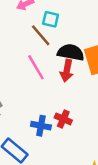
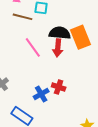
brown line: (41, 35) -> (23, 17), moved, turned -30
blue cross: (41, 126) -> (41, 94), turned -35

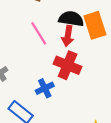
red cross: (59, 87) -> (68, 65), moved, size x1.6

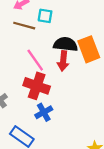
red cross: (68, 65) -> (37, 86), moved

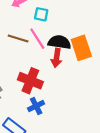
brown line: (24, 26) -> (18, 39), moved
pink line: (35, 60) -> (37, 39), moved

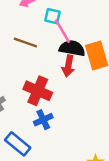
pink line: (37, 39) -> (62, 31), moved

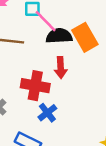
red arrow: (68, 66) -> (61, 68), moved

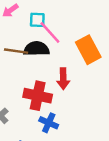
black semicircle: (59, 36) -> (36, 49), moved
blue cross: (47, 113) -> (49, 123), turned -30

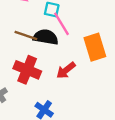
red arrow: (63, 79) -> (66, 70), turned 42
red cross: (38, 96) -> (27, 70), moved

